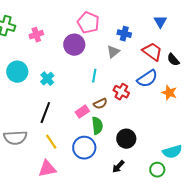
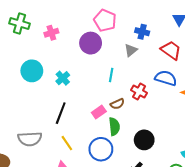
blue semicircle: (147, 79) -> (166, 78), turned -130

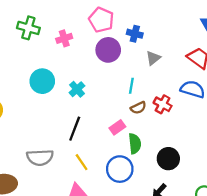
pink pentagon: (105, 20) -> (101, 20), moved
blue cross: (142, 32) -> (135, 34), moved
brown semicircle: (117, 104) -> (138, 108), moved

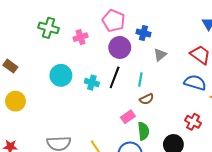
cyan cross: (77, 89) -> (92, 83), turned -32
red cross: (163, 104) -> (193, 122), moved
black line: (75, 129) -> (115, 77), moved

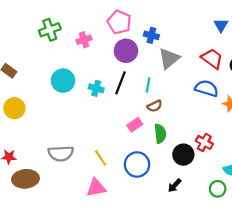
green cross: (49, 28) -> (50, 30), turned -36
gray triangle: (160, 55) -> (169, 59), size x1.5
red cross: (193, 122) -> (204, 142), moved
green semicircle: (143, 131) -> (160, 134), moved

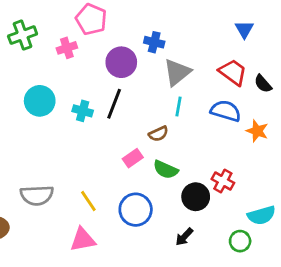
pink pentagon: (119, 22) -> (91, 19), moved
cyan line: (148, 85) -> (179, 107), moved
green semicircle: (160, 134) -> (166, 170), turned 120

